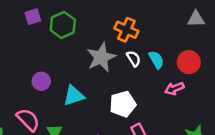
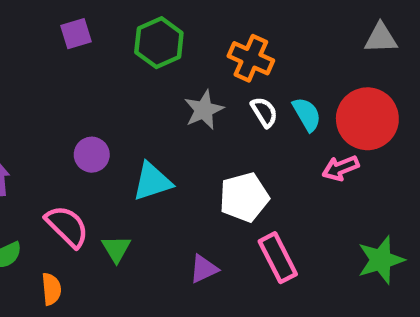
green hexagon: (63, 25) -> (159, 43), moved
gray star: (101, 57) -> (204, 110), size x0.7
red circle: (189, 62) -> (367, 119), size x1.4

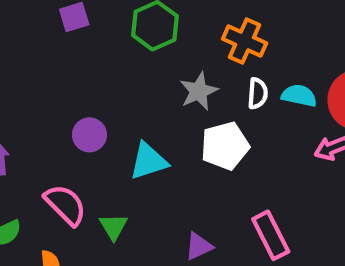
white semicircle: (264, 112) -> (258, 93), turned 36
cyan semicircle: (307, 114) -> (299, 96), turned -48
white pentagon: (244, 197) -> (225, 146), moved

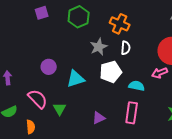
cyan semicircle: (299, 96) -> (137, 86), moved
pink rectangle: (271, 235) -> (132, 113), turned 35

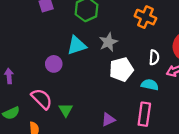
orange cross: (120, 24) -> (145, 17), moved
white semicircle: (126, 48) -> (154, 57), moved
cyan triangle: (76, 79) -> (77, 45), moved

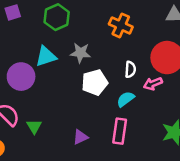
gray star: (108, 42) -> (80, 53), turned 30
purple circle: (54, 64) -> (21, 77), size x1.5
cyan semicircle: (150, 85) -> (126, 99), turned -49

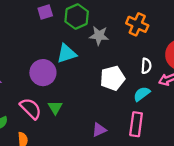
purple square: (13, 12) -> (45, 12), moved
gray star: (80, 53) -> (99, 36), moved
green triangle: (34, 126) -> (55, 107), moved

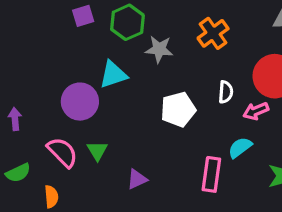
orange cross: (137, 24) -> (213, 33), turned 30
cyan semicircle: (142, 94) -> (240, 147), moved
purple triangle: (99, 130) -> (137, 179), moved

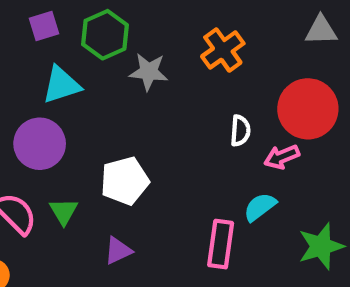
cyan triangle: (113, 75) -> (61, 85), moved
white pentagon: (178, 109) -> (125, 181), moved

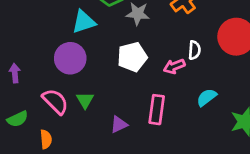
pink arrow: (282, 157) -> (174, 66), moved
white pentagon: (125, 181) -> (132, 57), moved
pink rectangle: (221, 244) -> (157, 110), moved

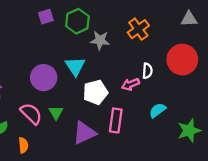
cyan triangle: (84, 22) -> (75, 66), moved, turned -45
white pentagon: (132, 57) -> (95, 92), moved
purple triangle: (119, 124) -> (84, 133), size x1.6

